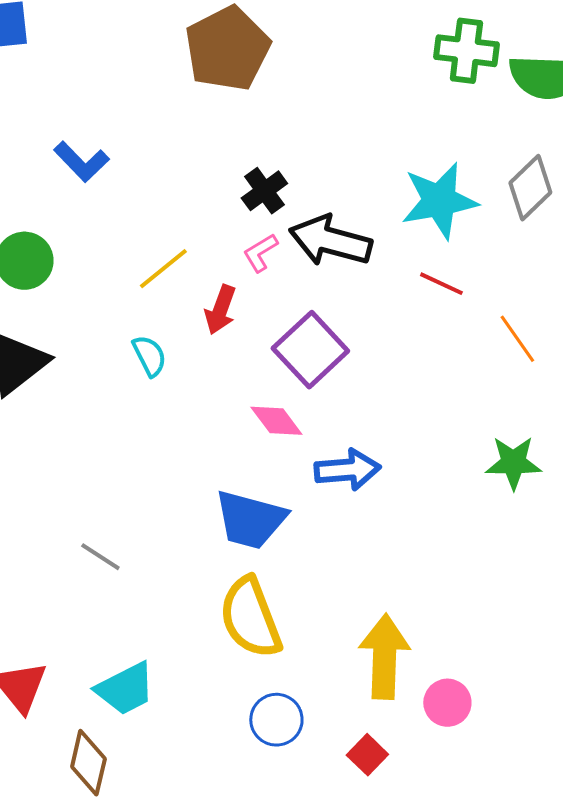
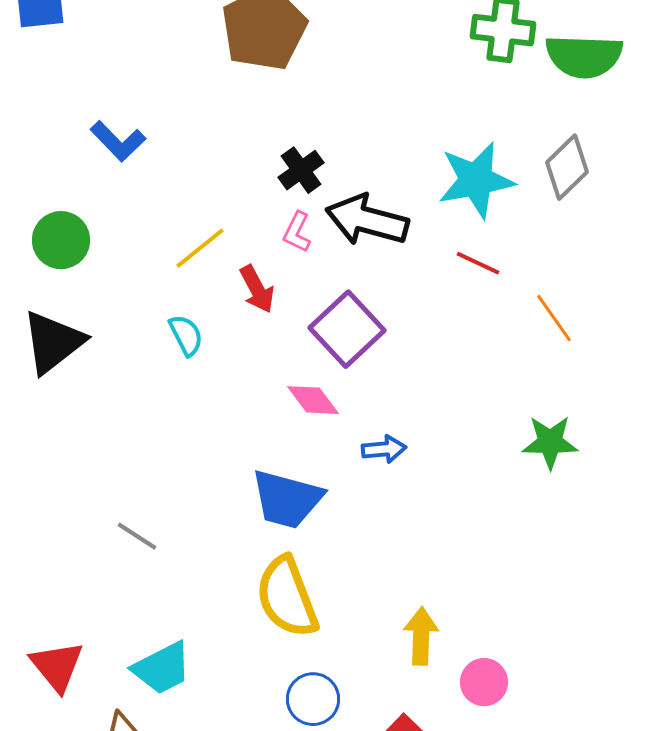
pink L-shape: (260, 253) -> (297, 232), turned -33
red arrow: (220, 310) -> (257, 289), turned -48
blue arrow: (347, 470) -> (384, 449), size x0.7
yellow arrow: (384, 657) -> (421, 636), size x0.7

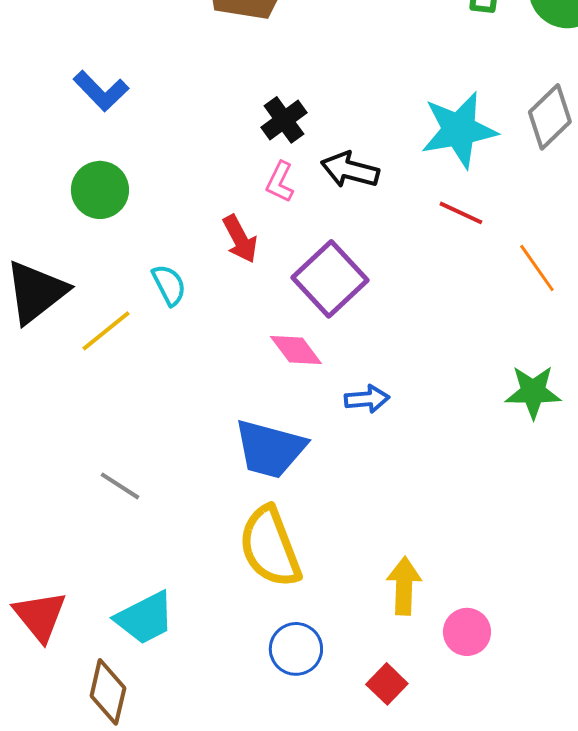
black arrow: (367, 220) -> (350, 170), size x0.7
green circle: (61, 240) -> (100, 190), moved
yellow line: (200, 248) -> (106, 331), moved

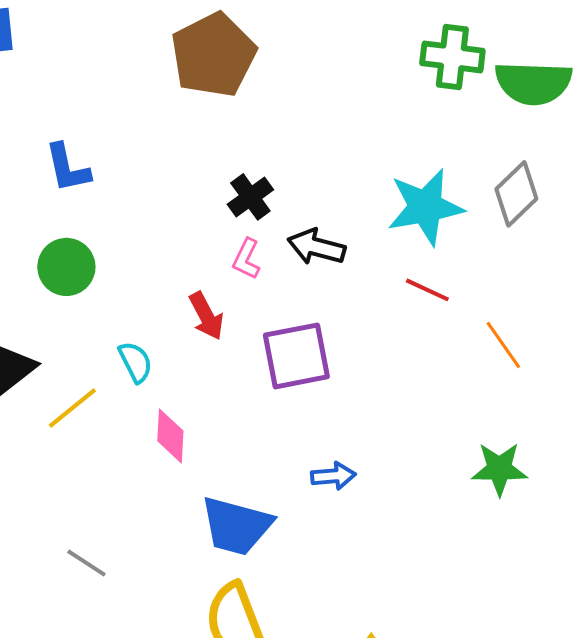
blue L-shape: (101, 91) -> (67, 168), turned 32
purple square: (330, 279) -> (296, 356), turned 32
pink diamond: (296, 350) -> (170, 436), moved, turned 40

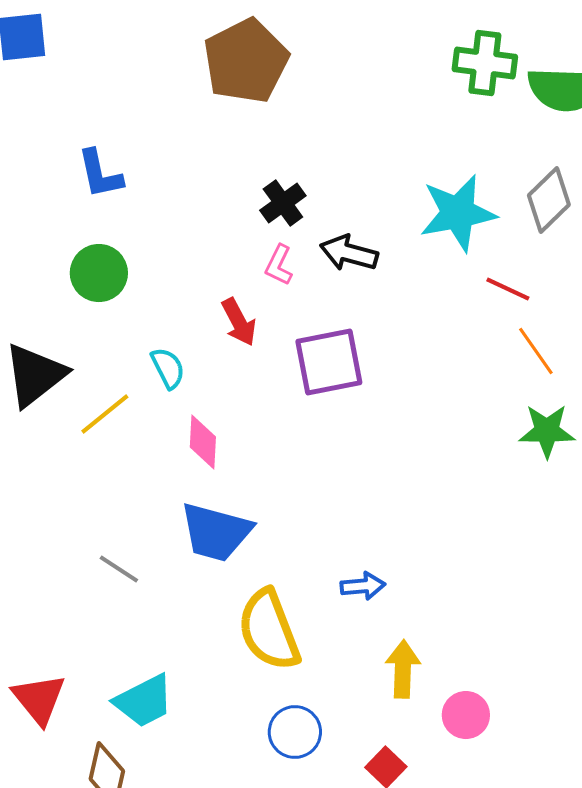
red line: (427, 290) -> (508, 289), moved
green star: (499, 469) -> (547, 431), moved
blue arrow: (333, 476) -> (363, 586), moved
blue trapezoid: (236, 526) -> (216, 532), moved

